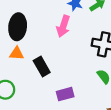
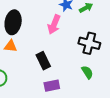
black rectangle: (42, 67) -> (43, 61), moved

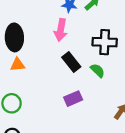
black rectangle: (43, 61) -> (71, 62), moved
green semicircle: (87, 72) -> (98, 71), moved

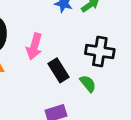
pink arrow: (61, 30) -> (34, 46), moved

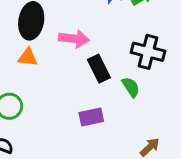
pink arrow: (34, 46) -> (74, 39), turned -105

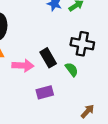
pink arrow: (74, 39) -> (23, 66), moved

